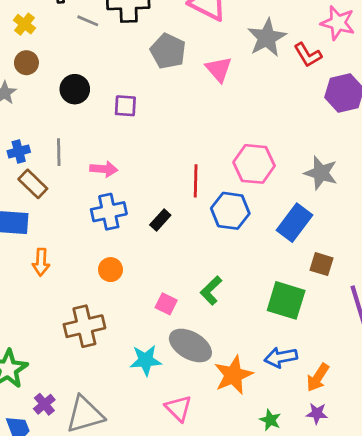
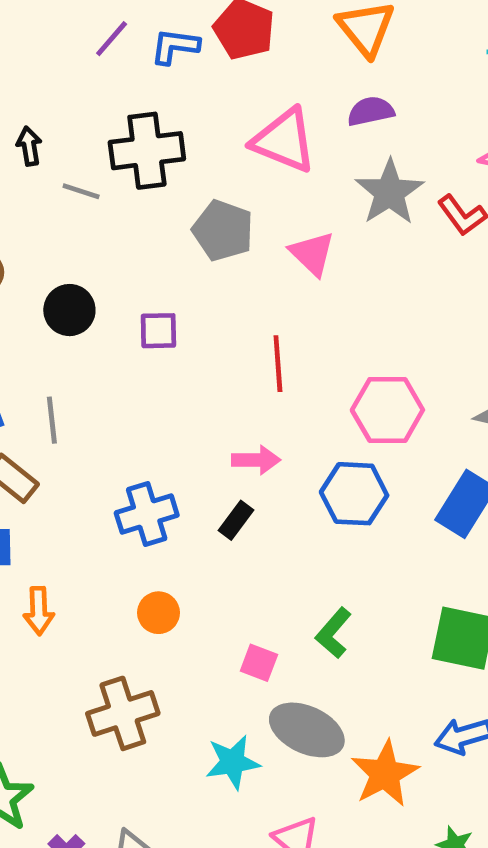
pink arrow: (104, 169) -> (256, 460), moved
red line: (196, 181) -> (278, 364), moved

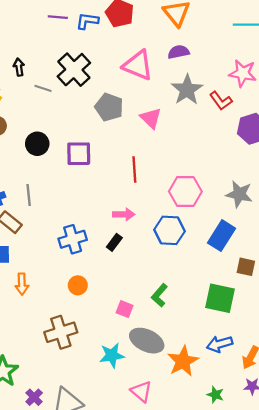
purple line: (112, 39) -> (58, 17), turned 54
black cross: (147, 151) -> (74, 70), turned -36
purple square: (158, 331) -> (79, 154), size x1.4

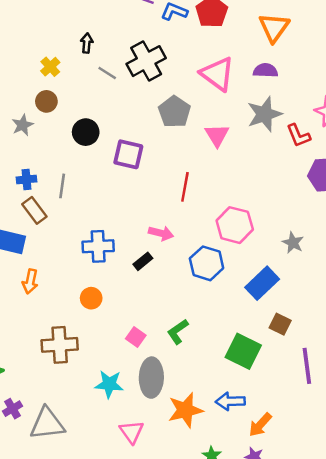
gray star: (239, 194) -> (293, 243), size x0.7
gray ellipse: (147, 341) -> (151, 378), turned 52

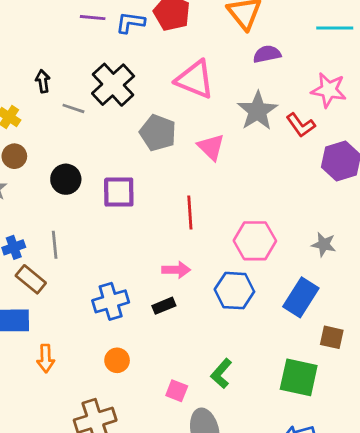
purple semicircle: (265, 70) -> (267, 54), moved
black rectangle: (143, 261) -> (164, 306), turned 30

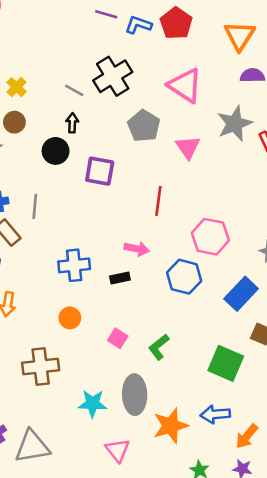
black arrow: (43, 81) -> (72, 123), moved
pink square: (177, 391) -> (118, 338), moved

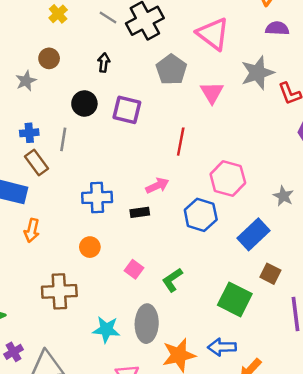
yellow cross: (16, 87) -> (58, 14), moved
gray line: (74, 90) -> (108, 17), moved
black circle: (56, 151) -> (84, 103), moved
pink arrow: (137, 249) -> (157, 186), turned -40

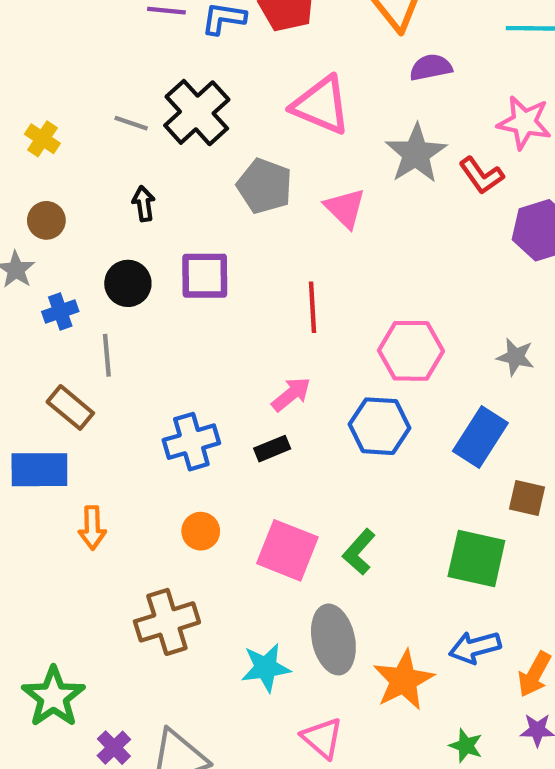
blue cross: (29, 133) -> (60, 312), moved
pink square: (134, 269) -> (287, 550), size x1.8

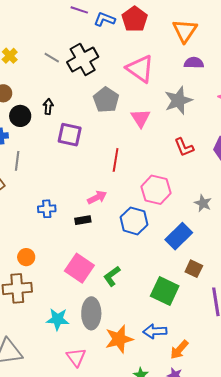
red L-shape: (481, 175) -> (184, 147), moved
black arrow: (144, 204) -> (48, 106), moved
black circle: (128, 283) -> (20, 116), moved
blue cross: (191, 442) -> (47, 209), size x0.7
orange circle: (201, 531) -> (26, 257), moved

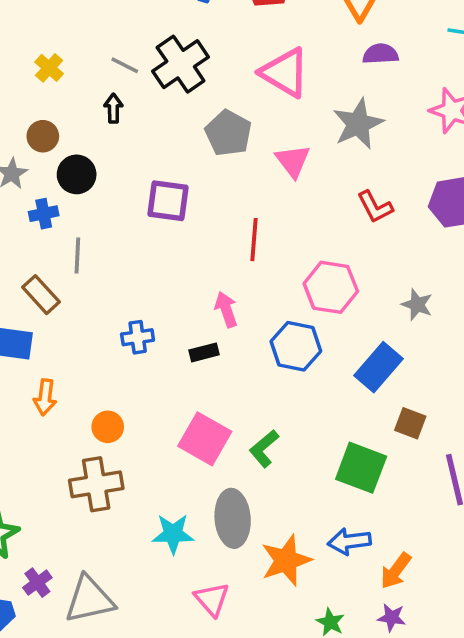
black arrow: (48, 106) -> (113, 108), moved
pink arrow: (97, 197) -> (226, 309), turned -78

